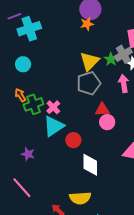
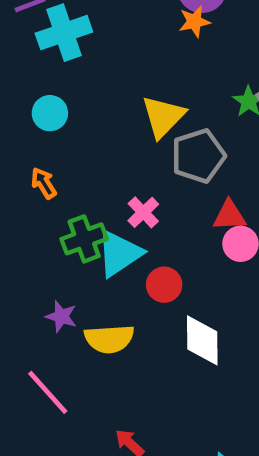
yellow triangle: (90, 61) -> (163, 116), moved
green cross: (33, 104) -> (84, 239), moved
pink cross: (53, 107) -> (143, 212), moved
yellow semicircle: (80, 198) -> (109, 339), moved

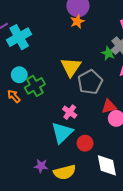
orange arrow: (44, 183) -> (14, 96), moved
green cross: (84, 239) -> (35, 86), moved

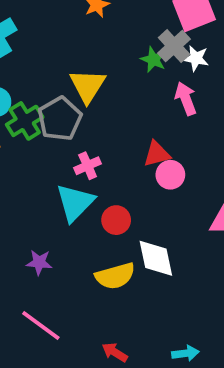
gray pentagon: (90, 82) -> (60, 119), moved
pink cross: (70, 112) -> (88, 166), turned 32
yellow semicircle: (65, 172) -> (115, 276), moved

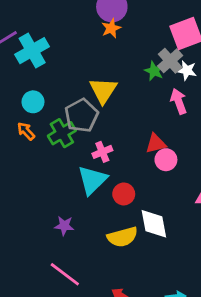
green cross: (25, 121) -> (62, 133), moved

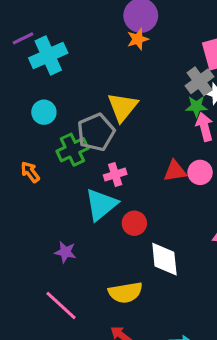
green star: (154, 71) -> (196, 106), moved, turned -30
orange arrow: (26, 131) -> (30, 172), moved
pink circle: (166, 160) -> (200, 172), moved
yellow semicircle: (122, 237) -> (125, 292), moved

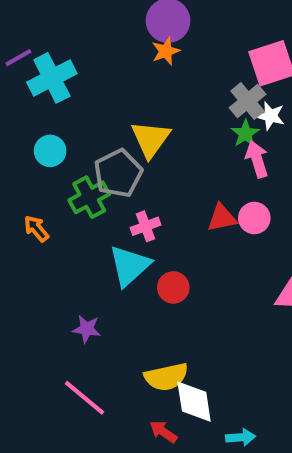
green star: (196, 106) -> (245, 134), turned -30
white diamond: (164, 259) -> (194, 402), moved

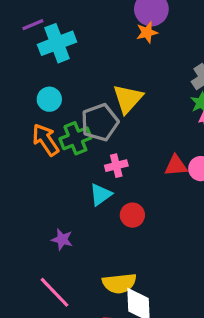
orange arrow: (36, 229) -> (46, 140), moved, size x1.5
cyan triangle: (130, 266) -> (101, 194), size x0.7

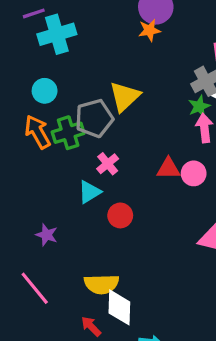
pink cross: (116, 166) -> (108, 164), turned -30

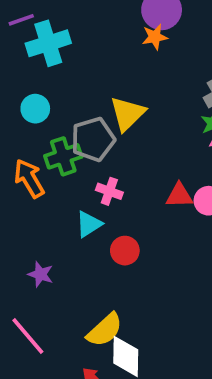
orange arrow: (38, 132) -> (29, 178), moved
pink cross: (108, 164) -> (109, 191), turned -30
yellow semicircle: (101, 284) -> (105, 330), turned -40

